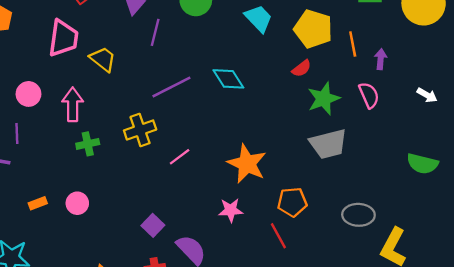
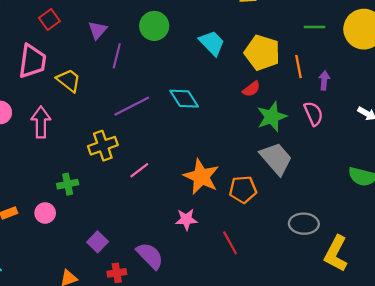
green cross: (88, 144) -> (68, 184), moved
gray trapezoid: (328, 144) -> (276, 158), turned -117
orange pentagon: (292, 202) -> (243, 189), moved
purple square: (153, 225) -> (98, 242), moved

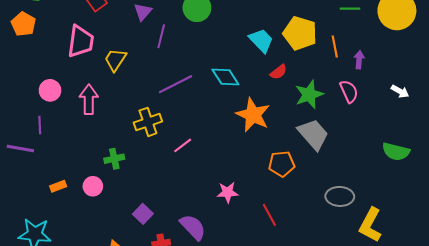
cyan trapezoid: (212, 43) -> (261, 40), moved
yellow trapezoid: (69, 80) -> (115, 60), turned -95
red semicircle: (251, 89) -> (279, 72), moved
orange star: (201, 177) -> (253, 115), moved

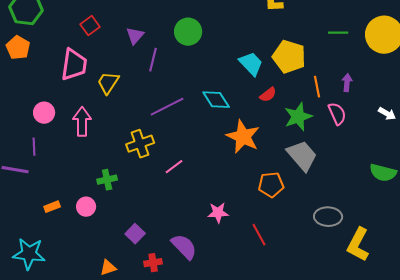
orange line: (335, 46) -> (317, 87), moved

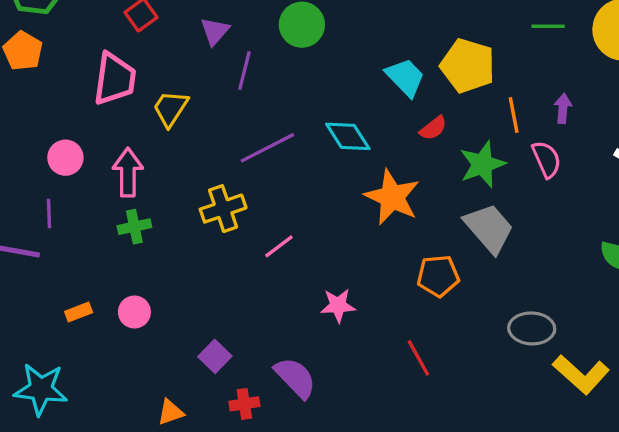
green cross: (107, 180) -> (134, 227), moved
pink star: (218, 213) -> (338, 305), moved
yellow L-shape: (358, 245) -> (581, 374), turned -76

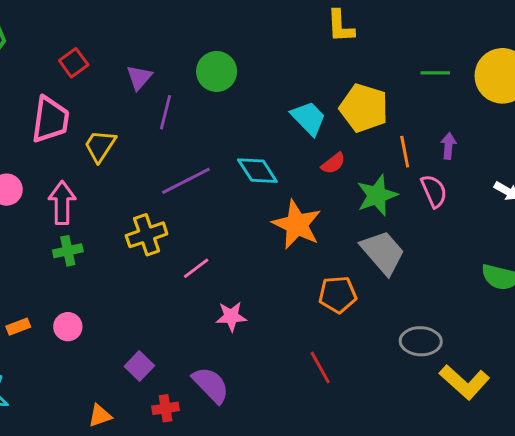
pink star: (338, 305) -> (231, 316), moved

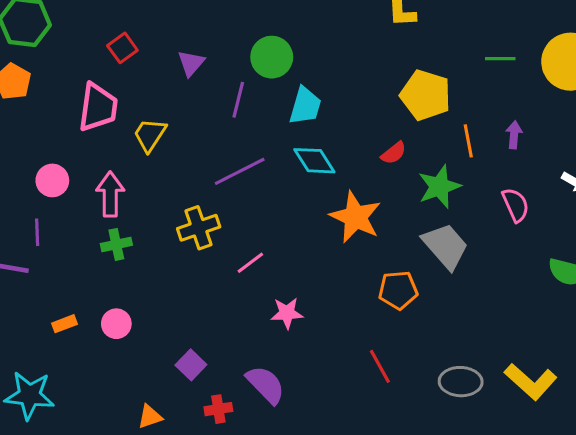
purple line: (166, 112) -> (238, 100), moved
cyan trapezoid: (308, 118) -> (305, 106), moved, turned 60
pink semicircle: (434, 191) -> (515, 205), moved
gray ellipse: (421, 341) -> (461, 382), moved

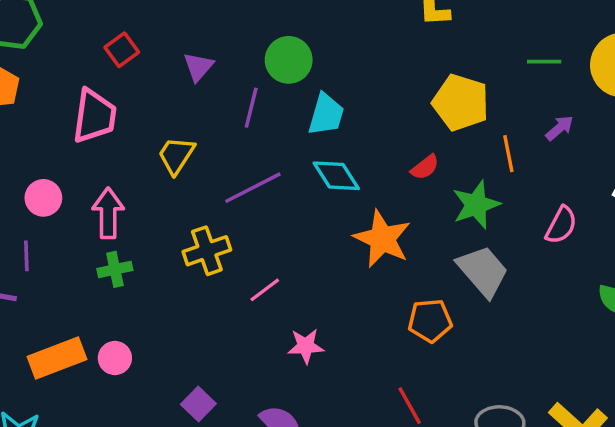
yellow trapezoid: (150, 135) -> (176, 155), moved
purple arrow: (514, 135) -> (560, 128), moved, turned 44
pink semicircle: (515, 205) -> (561, 225), turned 52
orange rectangle: (65, 324) -> (57, 358), size x2.0

